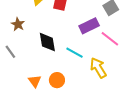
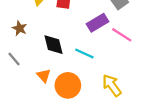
yellow arrow: (98, 68) -> (112, 85), moved
orange circle: (57, 80) -> (68, 85), size x1.5
orange triangle: (35, 81) -> (44, 75), moved

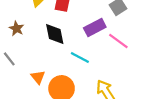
black diamond: (54, 45) -> (55, 34), moved

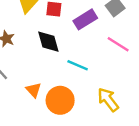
purple rectangle: (95, 27) -> (85, 19), moved

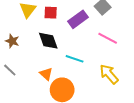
orange triangle: (34, 90) -> (46, 74), moved
yellow arrow: (108, 100) -> (109, 74), moved

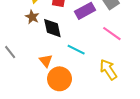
brown star: (12, 41) -> (32, 17), moved

